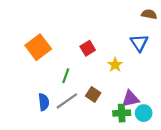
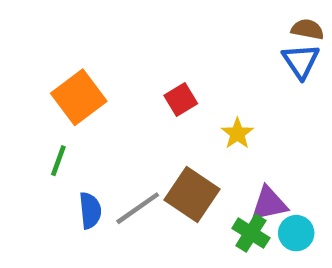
blue triangle: (139, 43) -> (301, 61), moved
green line: (66, 76) -> (58, 161), moved
brown square: (93, 94) -> (192, 195), size x1.6
green cross: (122, 113) -> (251, 233), turned 35

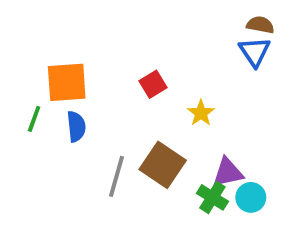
orange square: (79, 97) -> (67, 82), turned 33
green line: (58, 161) -> (34, 119), moved
gray line: (138, 208) -> (117, 176), turned -39
blue semicircle: (90, 210) -> (76, 126), moved

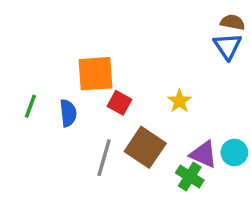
orange square: (67, 82) -> (96, 74), moved
red square: (153, 84) -> (120, 103), moved, turned -30
purple triangle: (228, 172) -> (203, 154), turned 36
cyan circle: (251, 197) -> (234, 153), moved

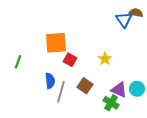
blue triangle: (227, 46) -> (124, 20), moved
blue semicircle: (68, 113) -> (50, 81), moved
brown square: (145, 147) -> (85, 86), size x0.7

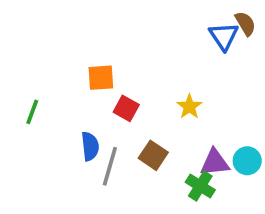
brown semicircle: (136, 13) -> (245, 23), turned 48
orange square: (56, 43) -> (101, 78), size x0.7
purple triangle: (119, 90) -> (215, 163), turned -30

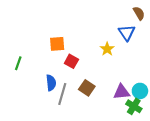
blue triangle: (224, 36) -> (127, 33), moved
yellow star: (189, 107) -> (107, 49), moved
green cross: (200, 186) -> (134, 106), moved

